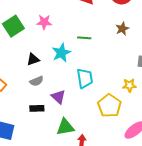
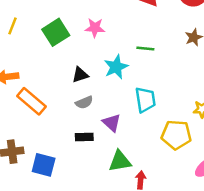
yellow pentagon: (109, 106) -> (176, 135), turned -30

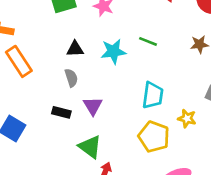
cyan trapezoid: (145, 100) -> (153, 95), moved
gray semicircle: (84, 102) -> (71, 78), turned -102
green triangle: (120, 161) -> (90, 147), turned 30

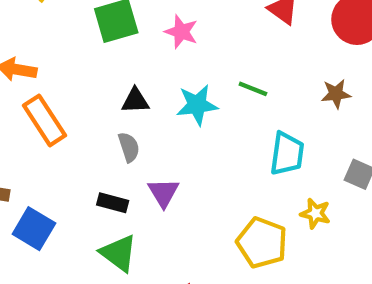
cyan trapezoid: (153, 95) -> (287, 154), moved
green triangle: (90, 147) -> (119, 253), moved

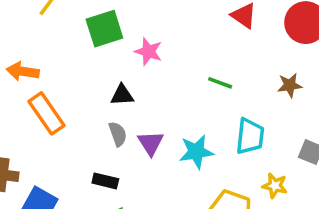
pink star: (181, 32) -> (148, 51), moved
cyan star: (197, 105) -> (196, 152), moved
purple triangle: (163, 193) -> (151, 143), moved

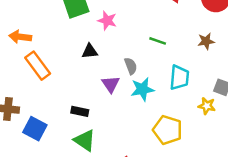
gray semicircle: (118, 134) -> (131, 66), moved
yellow star: (275, 186) -> (207, 106), moved

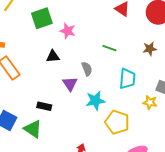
cyan star: (142, 89) -> (95, 101), moved
green triangle: (85, 140) -> (33, 129), moved

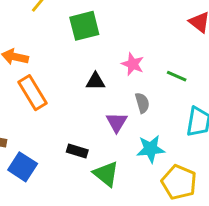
pink star: (68, 31) -> (133, 64), moved
green triangle: (33, 129) -> (106, 174), moved

